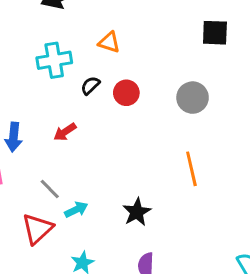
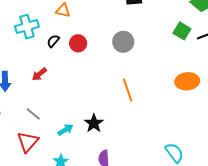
cyan arrow: (76, 210) -> (65, 130), moved

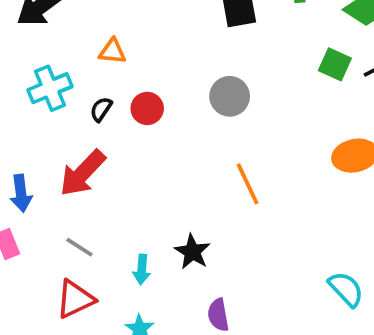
red arrow: (39, 74) -> (83, 173), size x1.8
cyan arrow: (65, 130) -> (142, 269), turned 133
red triangle: (28, 142) -> (75, 299), turned 30

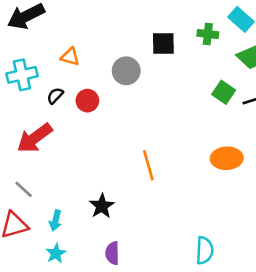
gray circle: (230, 96) -> (126, 71), moved
cyan arrow: (142, 269) -> (56, 220), moved
cyan semicircle: (346, 289) -> (205, 250), turned 36

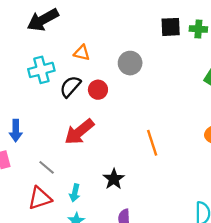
black square: (163, 43) -> (171, 27), moved
black semicircle: (55, 96) -> (70, 87), size x1.5
red arrow: (35, 138) -> (79, 132), moved

